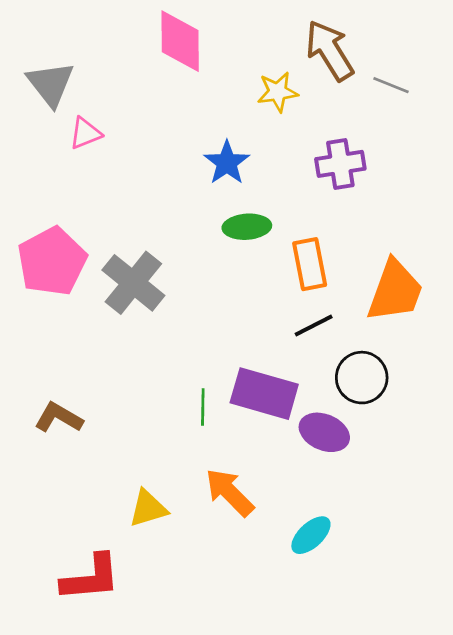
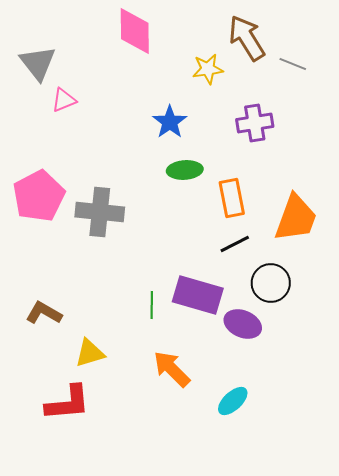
gray cross: (133, 283) -> (100, 212), turned -33
yellow triangle: (148, 508) -> (90, 353), moved
red L-shape: (91, 578) -> (68, 403), moved

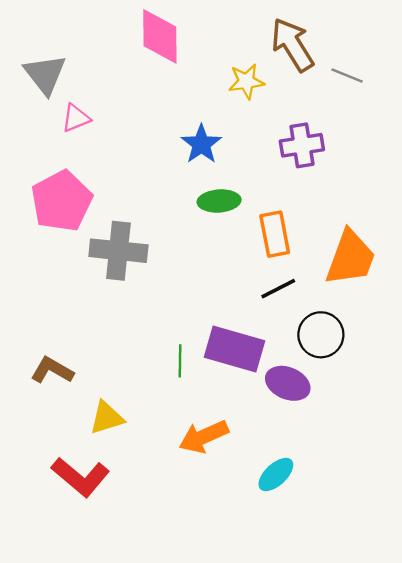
pink pentagon: (39, 196) -> (62, 201), moved
orange arrow: (172, 369) -> (204, 437), turned -69
red L-shape: (68, 403) -> (81, 477), turned 45

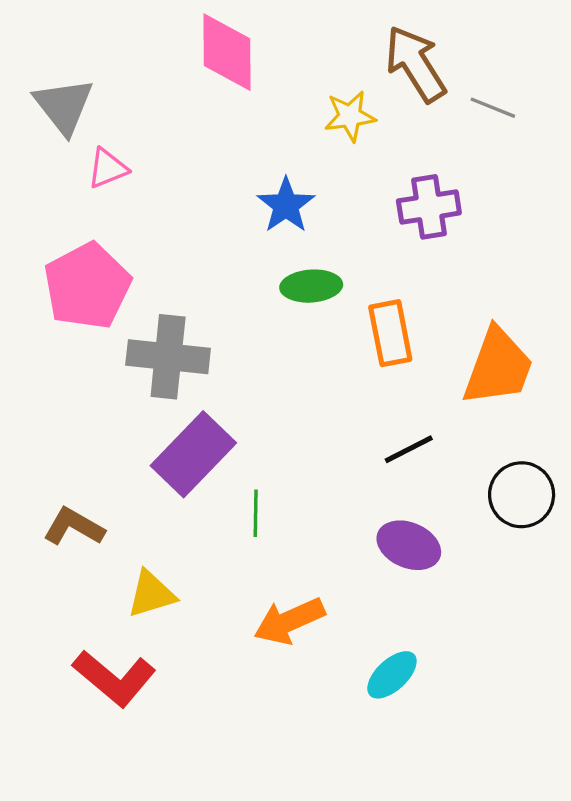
black line: (278, 289) -> (409, 449), moved
black circle: (321, 335) -> (522, 495), moved
purple rectangle: (234, 349) -> (193, 454), moved, turned -62

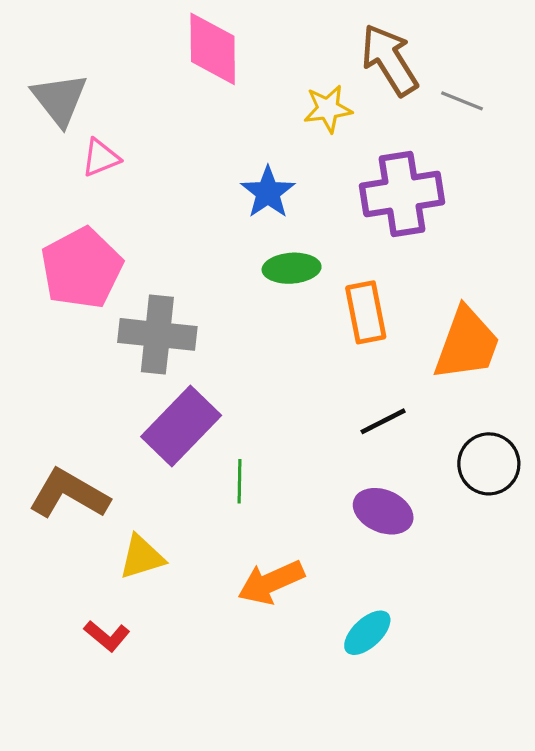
purple cross: (429, 207) -> (402, 194), size x1.4
brown L-shape: (74, 527) -> (69, 494), size x1.4
red L-shape: (114, 678) -> (107, 636), size x0.6

